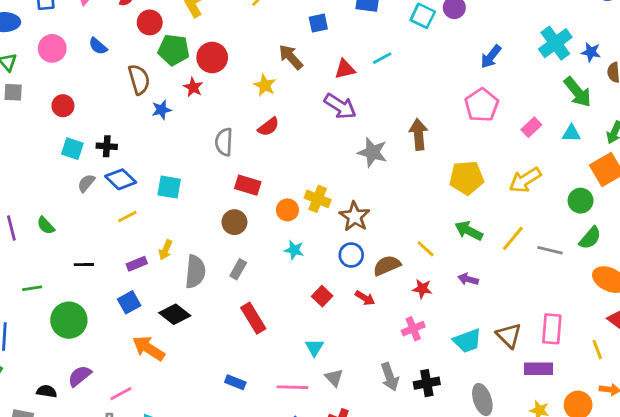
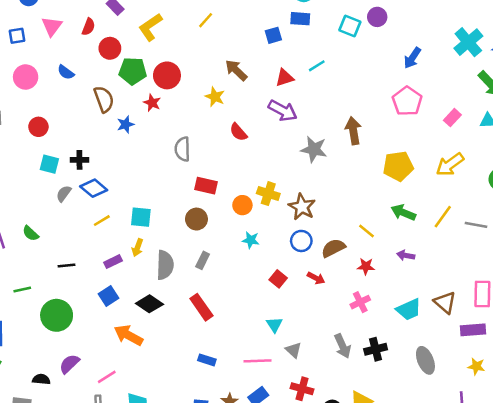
blue square: (318, 23) -> (273, 35), moved
red semicircle: (268, 127) -> (238, 132), moved, turned 90
cyan square: (169, 187) -> (141, 217), moved
red rectangle: (253, 318) -> (201, 307), moved

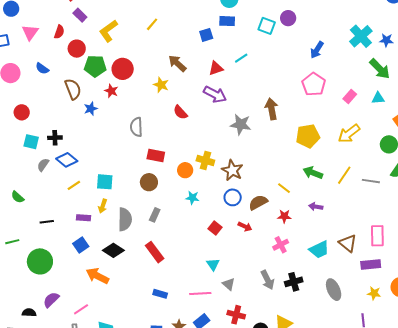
purple rectangle: (113, 262) -> (84, 218), turned 32

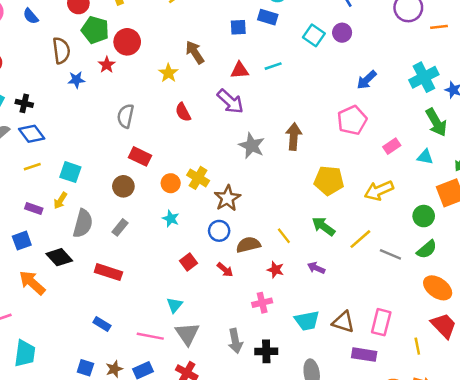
brown triangle: (348, 243) -> (343, 322), turned -36
red rectangle: (155, 252) -> (108, 272), turned -50
gray triangle: (229, 284) -> (187, 334), size x1.5

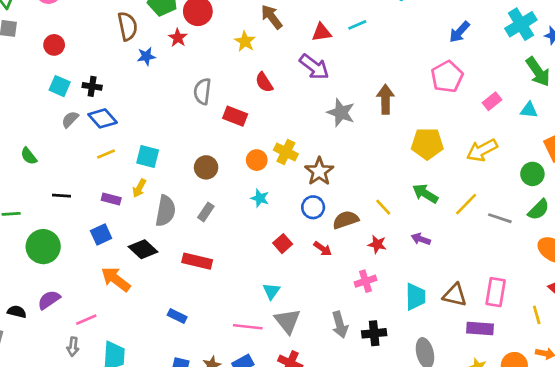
red rectangle: (140, 156) -> (235, 116), moved
cyan trapezoid: (307, 321) -> (415, 297), turned -75
blue rectangle: (102, 324) -> (177, 316), moved

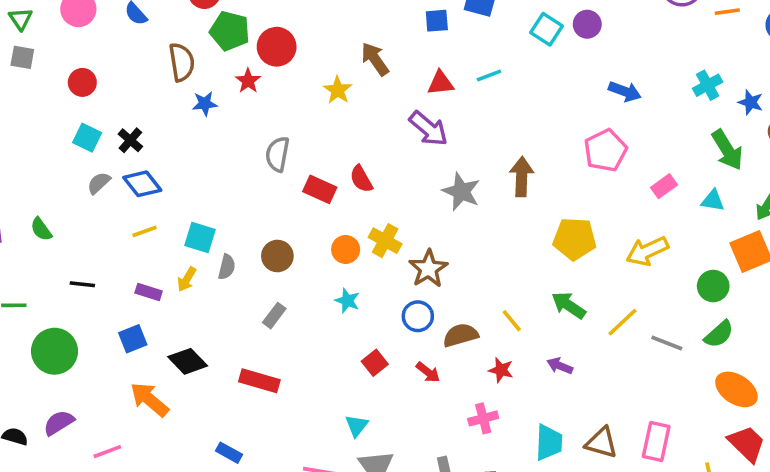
cyan cross: (521, 24) -> (708, 85), size x0.7
blue arrow: (459, 32) -> (625, 91), turned -115
red semicircle: (264, 82) -> (361, 179), moved
black cross: (92, 86) -> (130, 140), turned 30
gray semicircle: (165, 211) -> (227, 267), moved, size x0.6

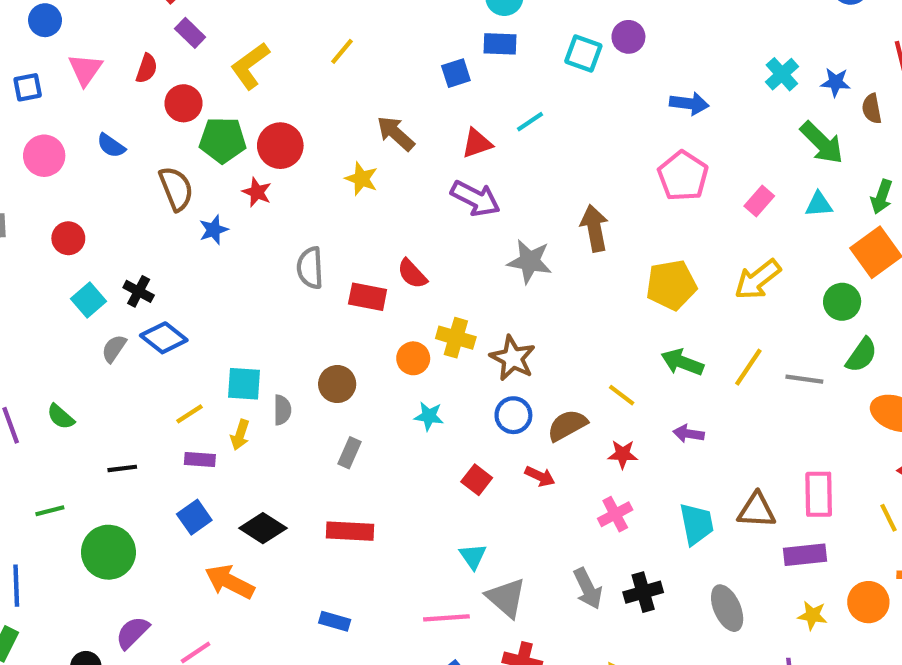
cyan square: (87, 138) -> (89, 300), turned 36
yellow line: (145, 231) -> (190, 414), moved

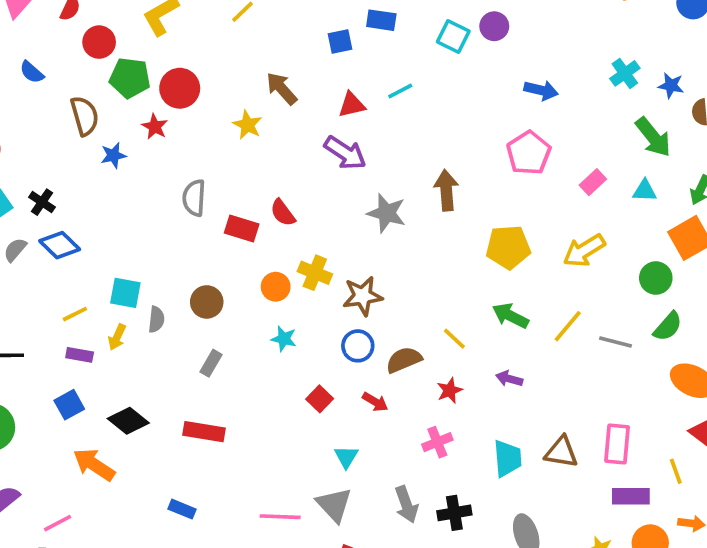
brown star: (513, 358) -> (363, 296), turned 30
red star: (623, 454) -> (450, 390), turned -30
purple rectangle: (805, 555) -> (631, 496), moved
cyan triangle: (473, 556) -> (346, 457), moved

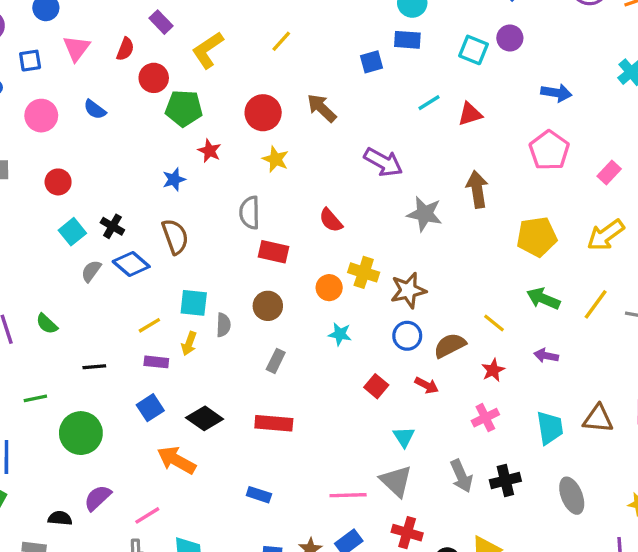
red circle: (180, 88) -> (263, 113), moved
red triangle: (352, 105) -> (470, 114), moved
brown semicircle: (85, 116) -> (175, 237), moved
yellow star: (248, 125) -> (276, 159), moved
red rectangle: (242, 229) -> (273, 252), moved

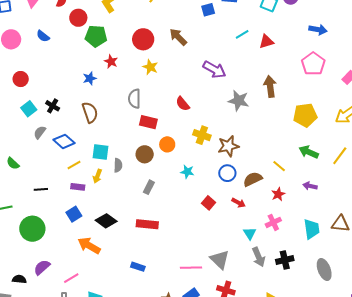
blue diamond: (131, 264) -> (64, 141), moved
orange circle: (329, 288) -> (167, 144), moved
cyan triangle: (404, 437) -> (250, 233), moved

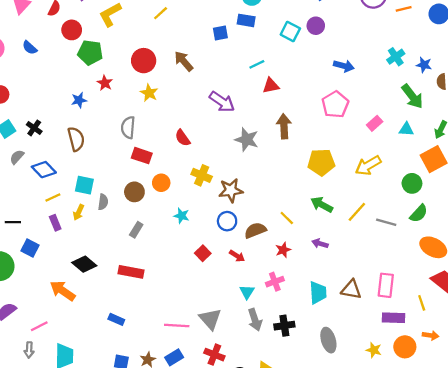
red triangle: (266, 42) -> (271, 86), moved
purple rectangle: (78, 187) -> (55, 223), turned 56
blue square: (74, 214) -> (30, 248), moved, turned -35

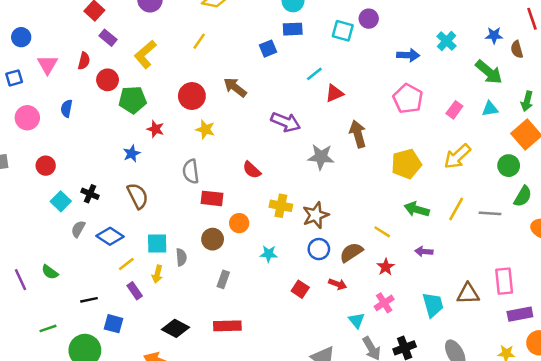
blue semicircle: (30, 48) -> (67, 109), turned 70
cyan cross: (396, 57) -> (447, 41), moved

